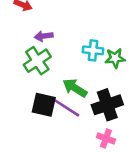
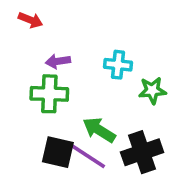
cyan cross: (93, 50) -> (118, 65), moved
green cross: (37, 61) -> (49, 94), turned 36

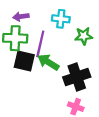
black square: (58, 152) -> (24, 61), moved
purple line: (87, 156) -> (40, 44), moved, turned 70

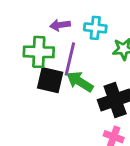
purple arrow: (21, 17) -> (60, 25), moved

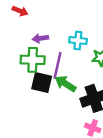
purple arrow: (60, 25) -> (40, 38), moved

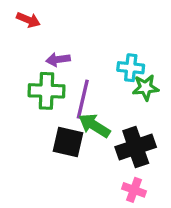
cyan cross: (78, 41) -> (131, 68), moved
black square: (42, 83) -> (68, 142), moved

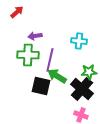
red arrow: (28, 20) -> (17, 12), turned -64
green star: (146, 88) -> (89, 72), moved
black cross: (136, 147) -> (82, 89), turned -30

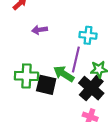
green cross: (28, 55) -> (26, 76), moved
purple line: (50, 60) -> (76, 60), moved

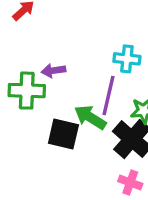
purple arrow: (40, 30) -> (53, 71), moved
green cross: (26, 76) -> (27, 91), moved

